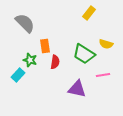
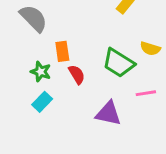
red semicircle: (55, 62) -> (77, 74), turned -40
cyan rectangle: (18, 75) -> (42, 102), moved

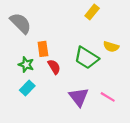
pink line: (146, 93) -> (108, 97), moved, turned 40
purple triangle: (108, 113) -> (79, 97), turned 40

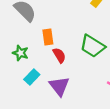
green star: (26, 65) -> (20, 53), moved
purple triangle: (79, 97) -> (59, 86), moved

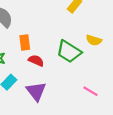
red semicircle: (59, 55) -> (36, 61), turned -35

